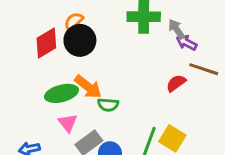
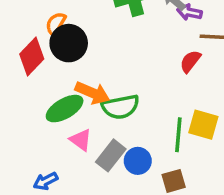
green semicircle: (108, 105) -> (120, 107), size x1.5

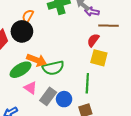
orange semicircle: (56, 24) -> (28, 16), moved
yellow square: (203, 125) -> (99, 58), moved

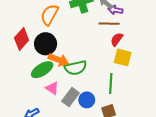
orange semicircle: (28, 16) -> (50, 15), size x1.5
brown line: (108, 26) -> (109, 24), moved
black circle: (22, 31) -> (46, 44), moved

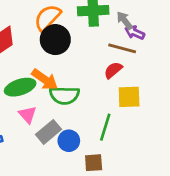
red semicircle: (117, 39) -> (113, 70), moved
black circle: (46, 44) -> (55, 40), moved
yellow square: (123, 57) -> (129, 97), turned -30

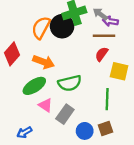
black circle: (55, 40) -> (62, 26), moved
orange arrow: (45, 79) -> (44, 62), moved
yellow square: (129, 97) -> (119, 71), turned 30
blue circle: (69, 141) -> (85, 131), moved

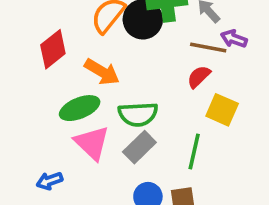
purple arrow: (110, 21) -> (234, 39), moved
pink triangle: (45, 105) -> (92, 143), size x1.5
gray rectangle: (65, 114) -> (139, 147), moved

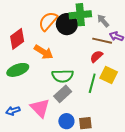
green ellipse: (80, 108) -> (18, 70), moved
pink triangle: (92, 143) -> (40, 108), moved
green line: (194, 151) -> (92, 83), moved

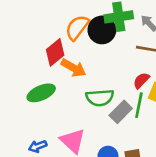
red diamond: (17, 39) -> (55, 52), moved
red semicircle: (96, 56) -> (141, 80), moved
gray rectangle: (63, 94) -> (121, 112), moved

